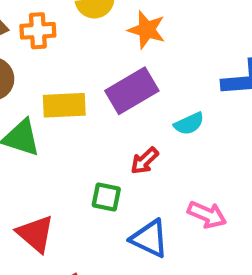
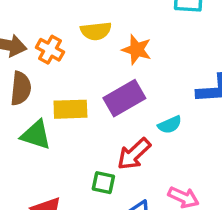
orange cross: (38, 31) -> (50, 50), turned 32
red arrow: (144, 161) -> (134, 154), size x1.5

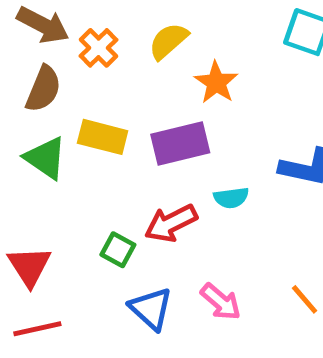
yellow semicircle: (96, 31) -> (168, 41), turned 128

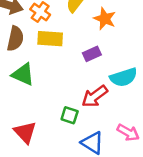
yellow rectangle: (103, 137) -> (50, 39), moved
purple rectangle: (180, 143) -> (92, 54), size x0.6
cyan semicircle: (231, 198) -> (124, 77), size x1.5

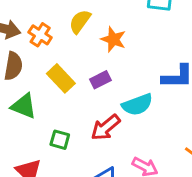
yellow rectangle: (50, 39) -> (61, 78), moved, turned 45
green square: (70, 115) -> (60, 140), moved

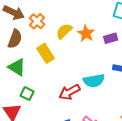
yellow semicircle: (80, 22) -> (64, 31), moved
purple rectangle: (100, 80) -> (111, 38), moved
green square: (60, 140) -> (27, 94), moved

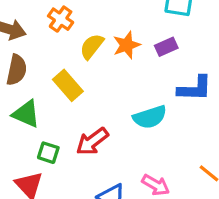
orange cross: (37, 21) -> (61, 19), moved
orange star: (86, 34) -> (127, 45), turned 30
red arrow: (69, 92) -> (92, 141), moved

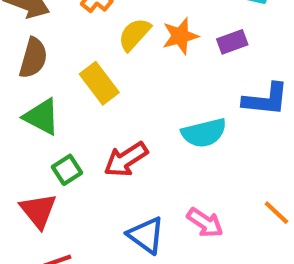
green square: (48, 153) -> (67, 170), turned 35

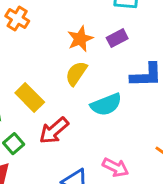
yellow semicircle: (134, 34) -> (76, 73), moved
yellow rectangle: (99, 83) -> (30, 97), moved

